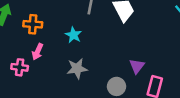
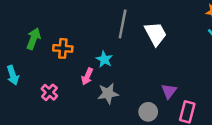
pink arrow: (38, 52) -> (87, 76), moved
pink cross: (20, 67) -> (49, 92), turned 35

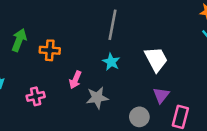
white trapezoid: (156, 34) -> (156, 59), moved
cyan star: (104, 59) -> (111, 62), moved
pink cross: (49, 92) -> (36, 96), turned 35

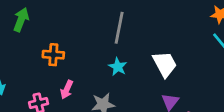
green arrow: (19, 40) -> (21, 20), moved
pink arrow: (75, 80) -> (67, 90), moved

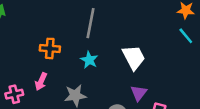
orange cross: (53, 55) -> (50, 48), moved

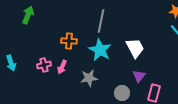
cyan star: (89, 60) -> (100, 50), size x1.6
pink cross: (14, 94) -> (44, 65), moved

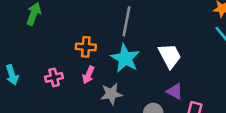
pink arrow: (62, 67) -> (88, 75), moved
purple triangle: (139, 76) -> (175, 91), turned -40

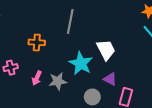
cyan star: (125, 58) -> (81, 63), moved
pink arrow: (88, 75) -> (37, 78), moved

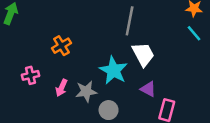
gray line: (70, 21) -> (130, 21), moved
orange cross: (37, 42) -> (61, 46), turned -35
gray circle: (92, 97) -> (109, 110), moved

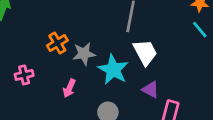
pink arrow: (61, 88) -> (69, 88), moved
gray star: (86, 91) -> (84, 54), moved

